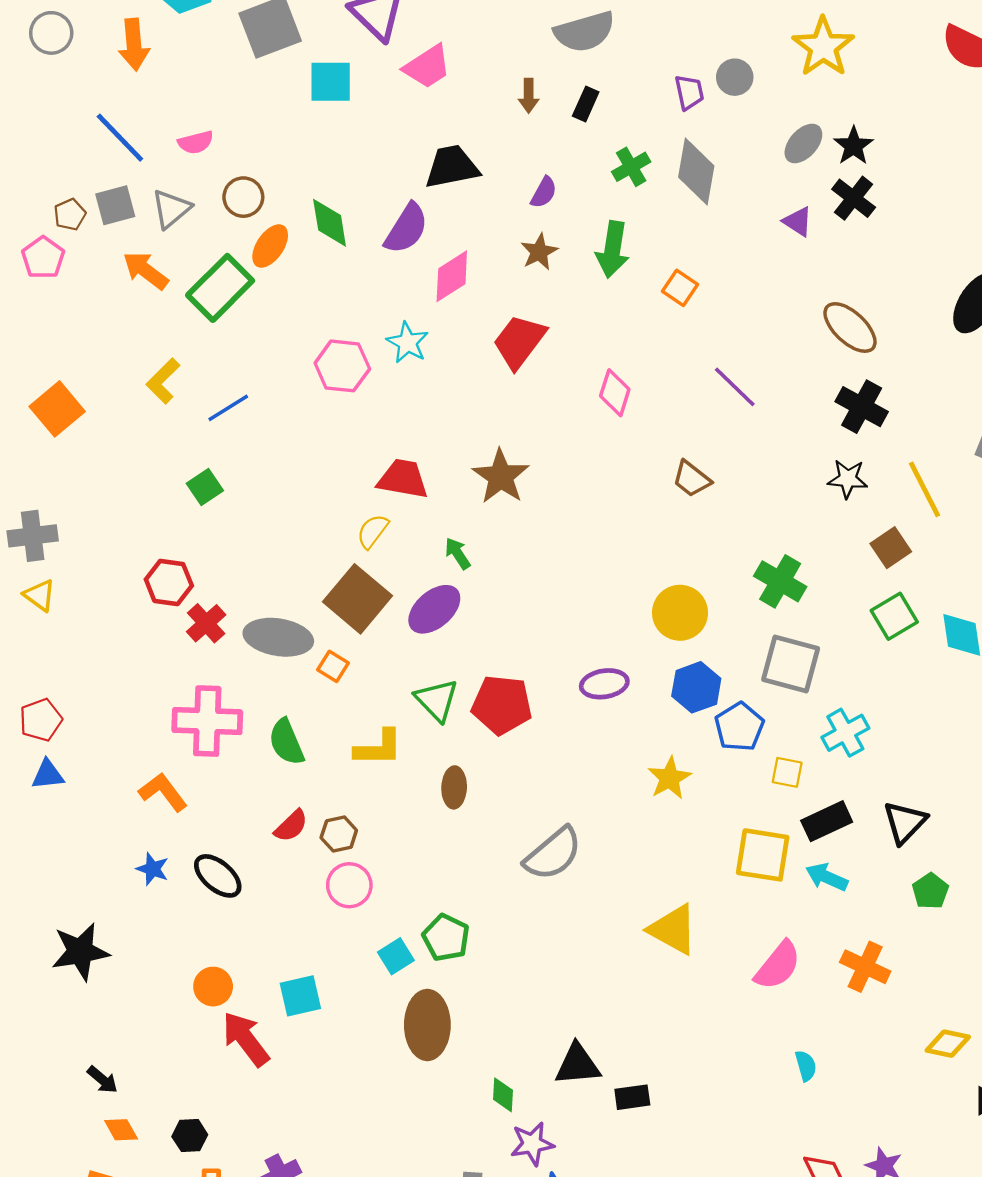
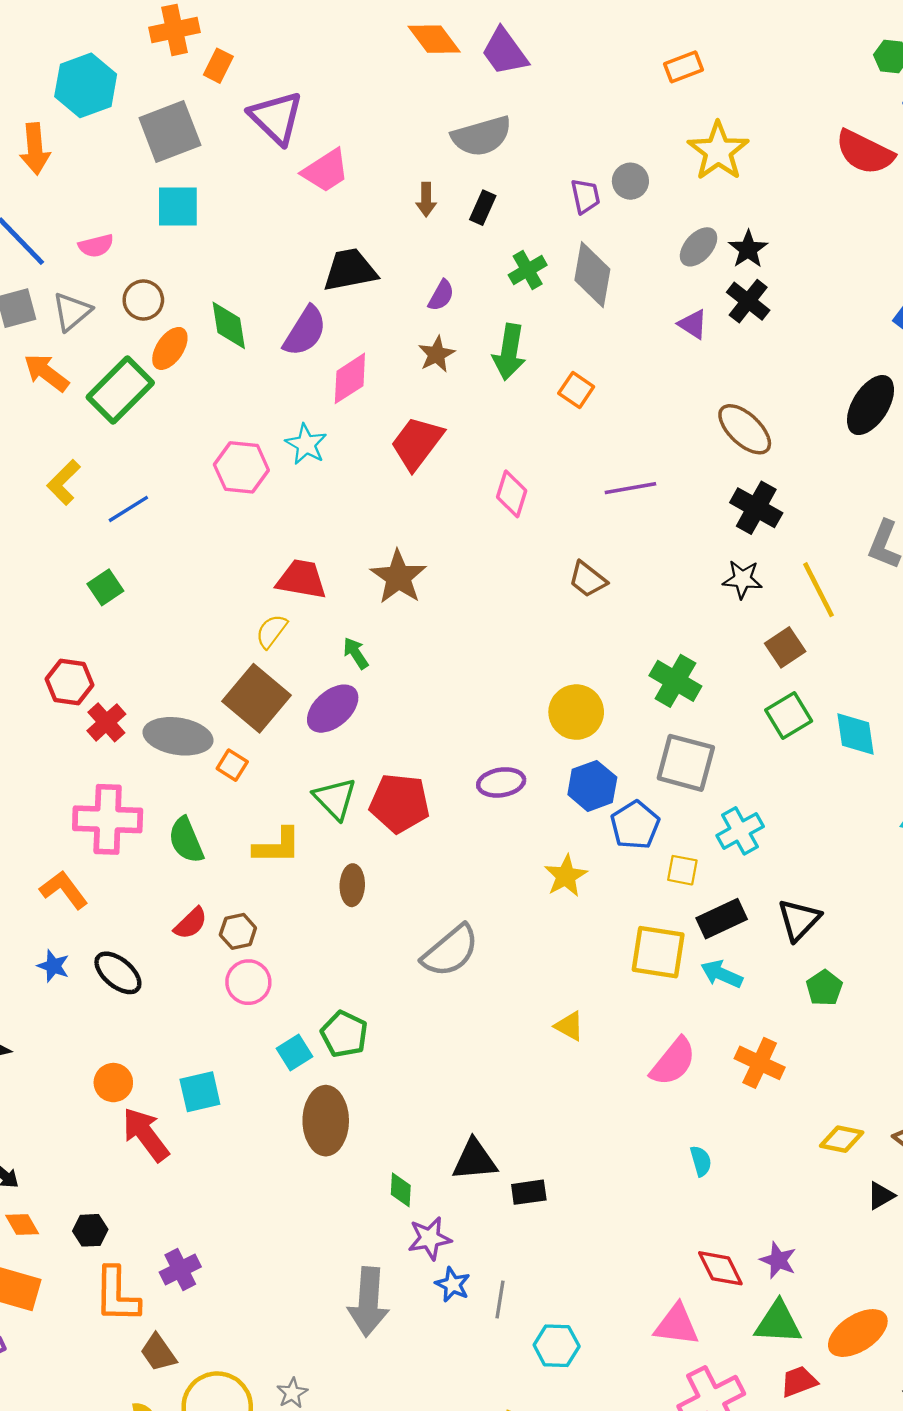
cyan square: (331, 82) -> (178, 207), moved
purple line: (735, 387) -> (630, 488), turned -54
yellow triangle: (673, 929) -> (569, 1026), size x0.6

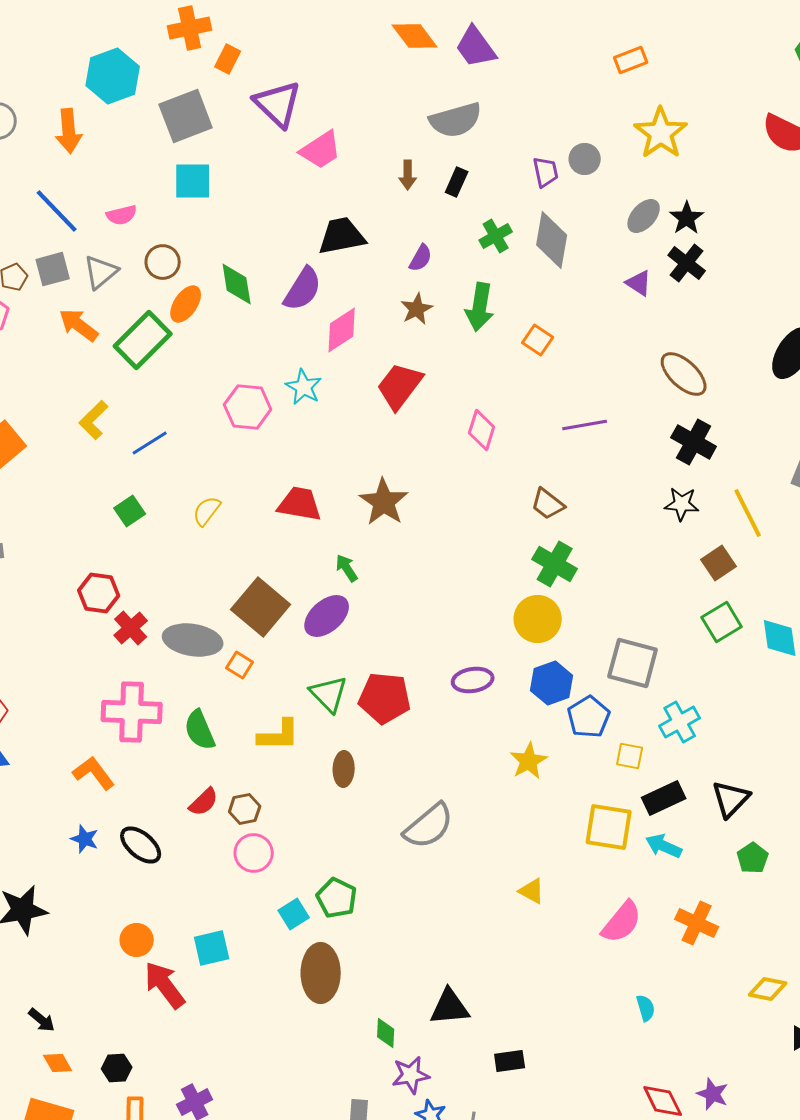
yellow semicircle: (271, 631) -> (207, 511), moved
green cross: (675, 681) -> (555, 564), moved
black rectangle: (529, 1192) -> (510, 1061), moved

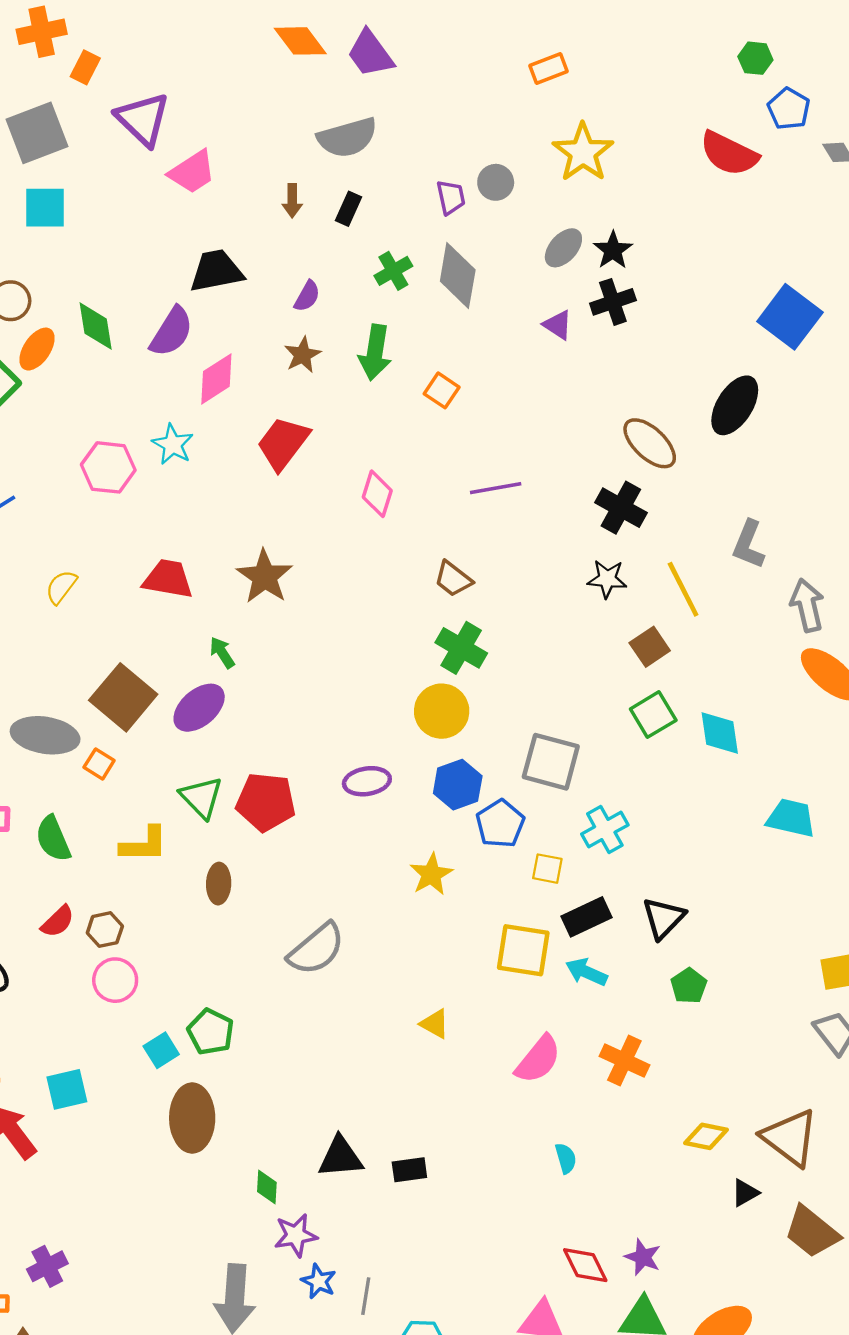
black cross: (687, 263) -> (613, 302), turned 33
brown ellipse: (684, 374) -> (650, 443), moved
black rectangle: (510, 1061) -> (409, 1170), moved

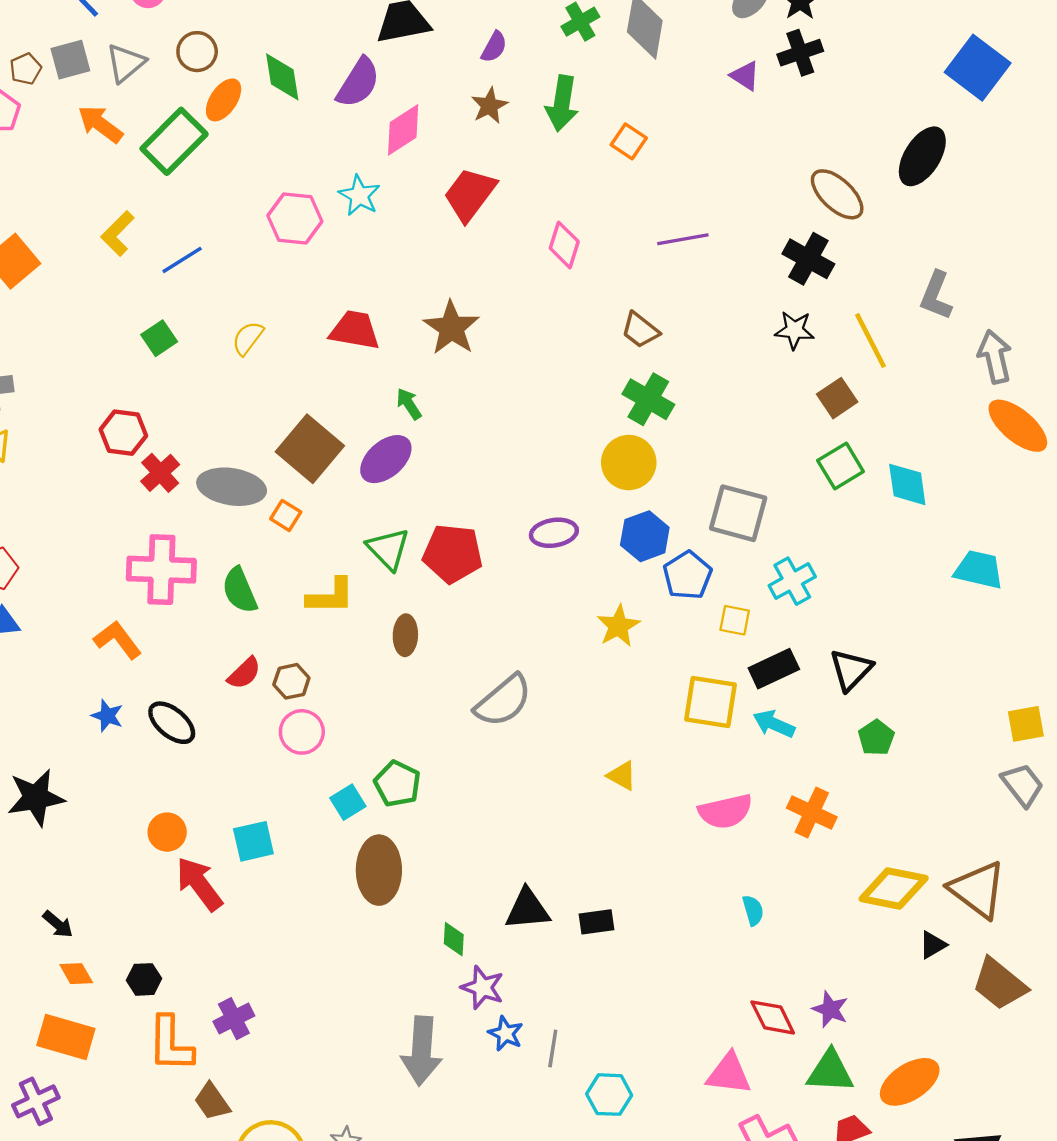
pink semicircle: (538, 1059) -> (725, 811), turned 38
yellow diamond: (706, 1136) -> (894, 888), size x1.5
purple star: (296, 1235) -> (483, 987), turned 30

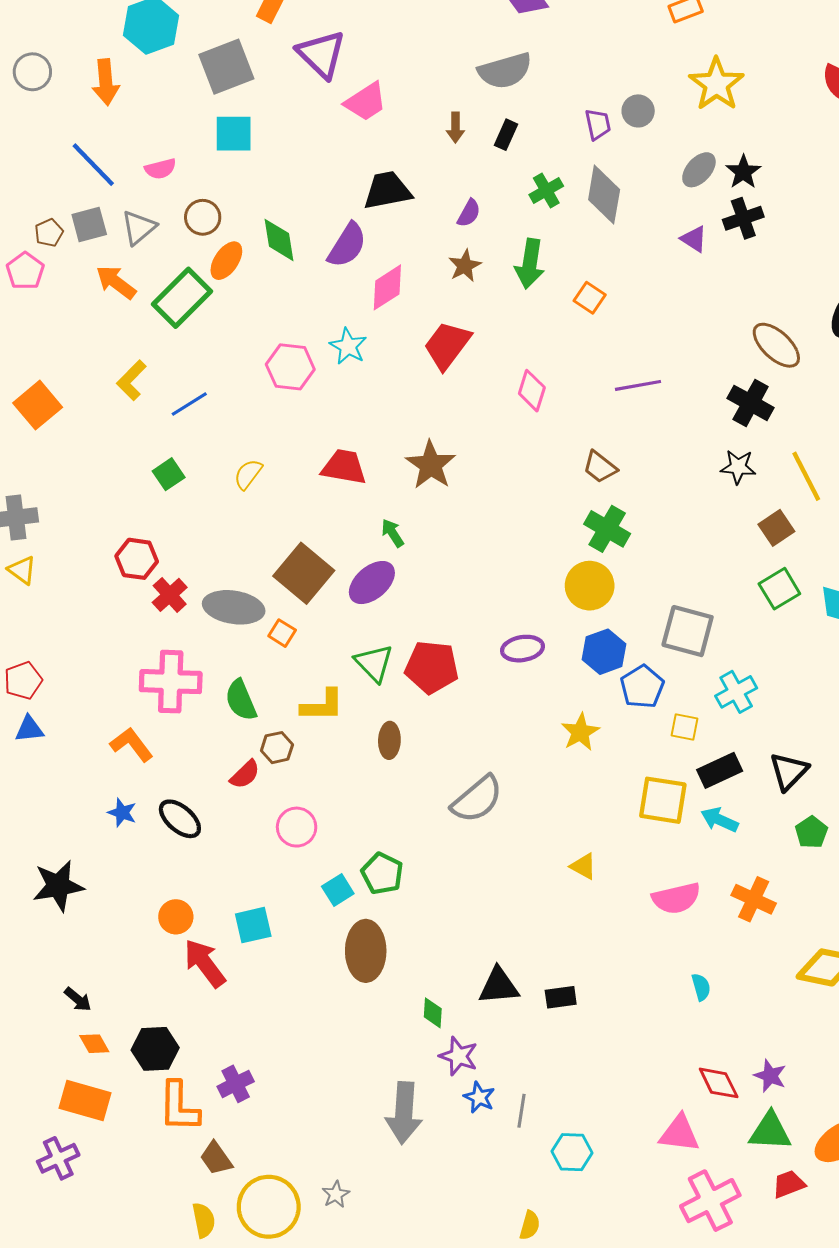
brown hexagon: (291, 681) -> (277, 748), moved
black hexagon: (144, 979) -> (155, 1049), size x1.5

